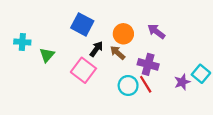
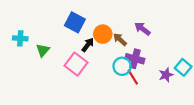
orange circle: (123, 34) -> (103, 34), moved
brown arrow: (118, 53) -> (120, 39), moved
cyan circle: (128, 86) -> (122, 66), moved

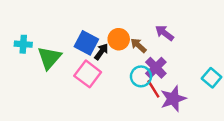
blue square: (75, 22) -> (86, 43), moved
green triangle: (43, 50) -> (49, 58), size x1.5
purple cross: (135, 59) -> (156, 68), turned 30
purple star: (166, 75) -> (173, 99), moved, size x1.5

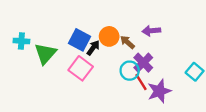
purple arrow: (165, 33) -> (151, 31), turned -42

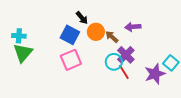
black arrow: (93, 48) -> (82, 18), moved, turned 104
green triangle: (45, 54) -> (23, 53), moved
pink square: (81, 68) -> (71, 60), turned 30
purple star: (159, 91) -> (155, 74), moved

